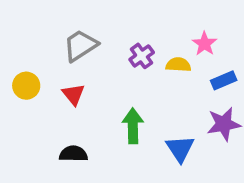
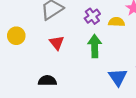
red triangle: (73, 94) -> (57, 43), moved
green arrow: (133, 126) -> (95, 46), moved

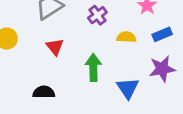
yellow semicircle: (117, 22) -> (126, 37), moved
green arrow: (95, 46) -> (93, 67), moved

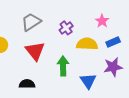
yellow semicircle: (126, 37) -> (87, 44), size x1.5
red triangle: (55, 47) -> (35, 51), size x1.5

